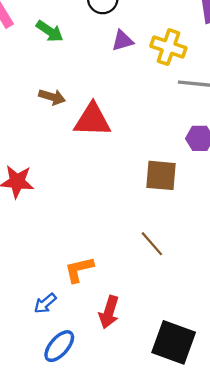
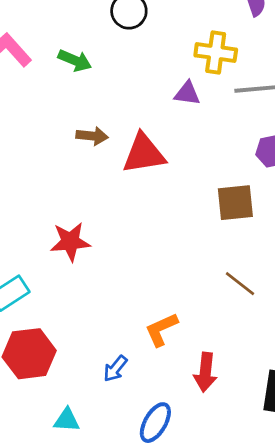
purple triangle: (122, 41) -> (187, 93), moved, turned 35
blue arrow: (45, 303) -> (115, 369), moved

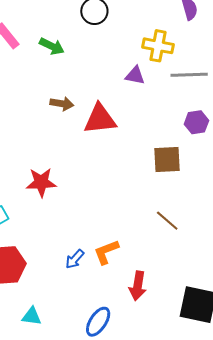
blue arrow: (115, 369) -> (75, 259), moved

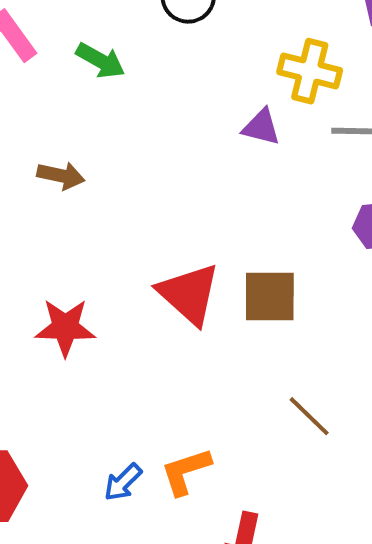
brown arrow: (62, 104) -> (61, 176), moved
red triangle: (100, 119) -> (189, 294), moved, turned 45
brown square: (167, 159) -> (270, 297), moved

